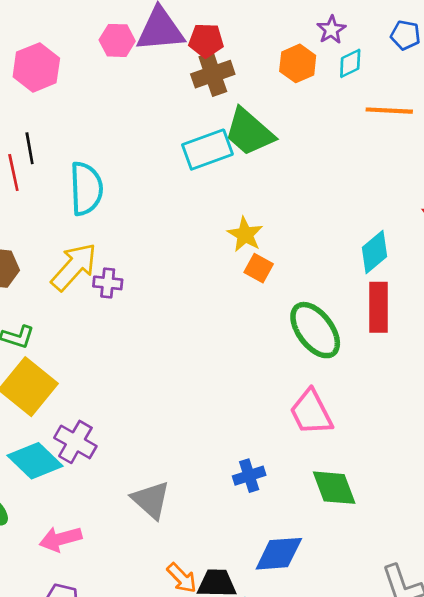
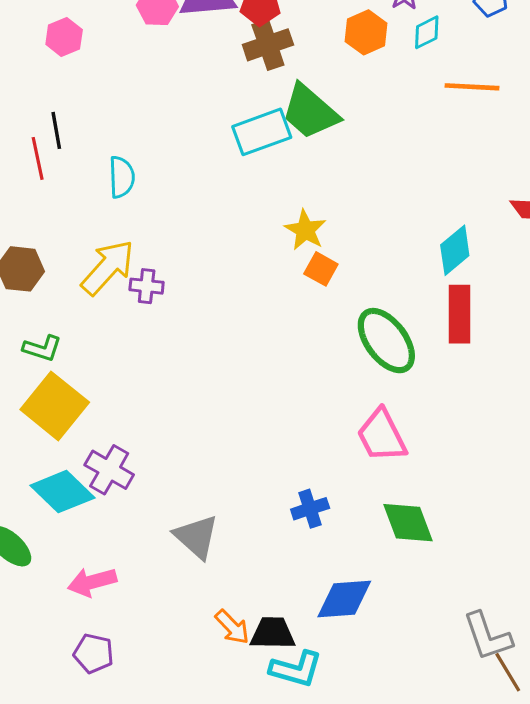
pink hexagon: (36, 67) -> (64, 37), size x0.7
cyan semicircle: (86, 189) -> (122, 177), size x0.7

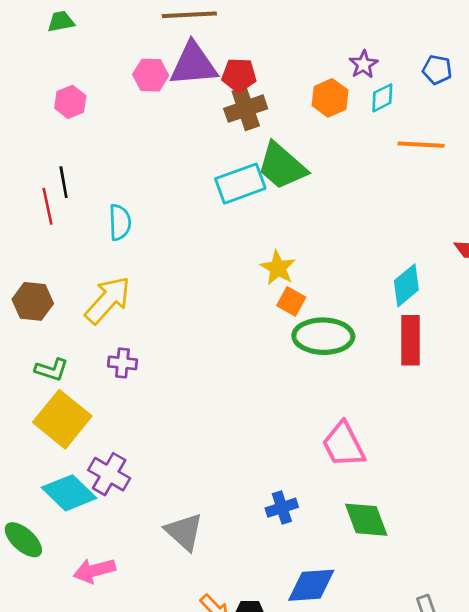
purple cross: (147, 286) -> (122, 363), moved
green ellipse: (386, 341) -> (323, 336), moved, turned -52

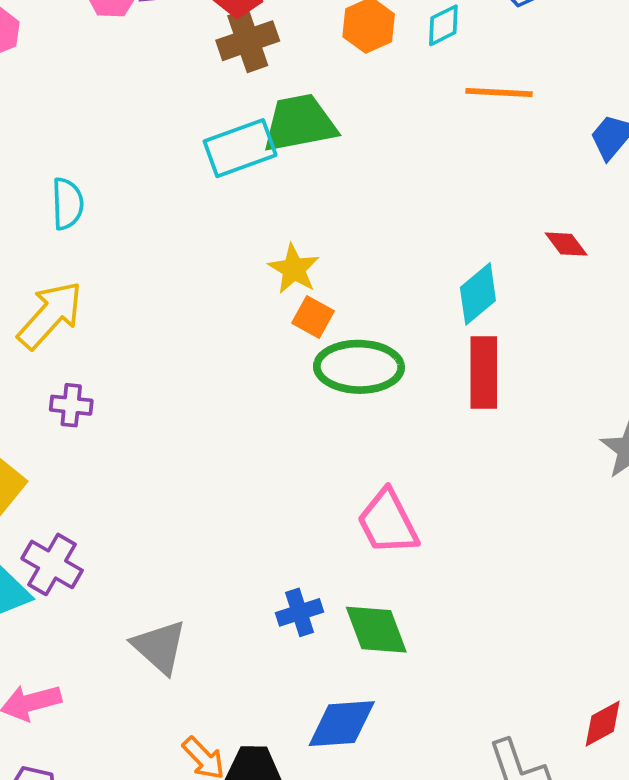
green trapezoid: (282, 166) -> (300, 123), turned 128
green diamond: (366, 520) -> (376, 630), moved

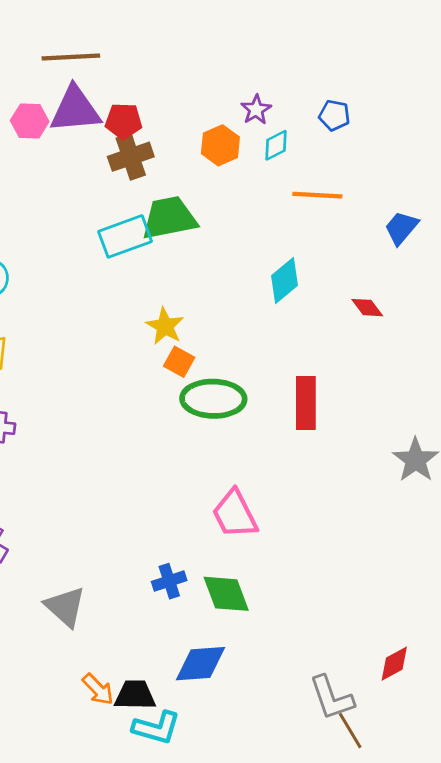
cyan diamond: (478, 294) -> (285, 281), moved

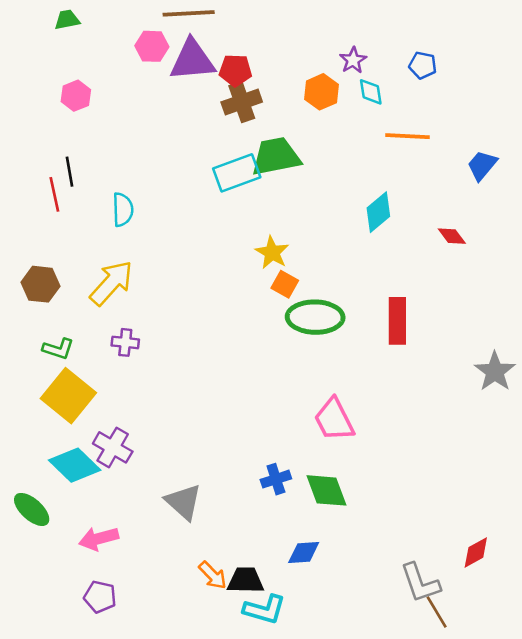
pink hexagon: (30, 121) -> (152, 46), moved
cyan diamond: (276, 145) -> (371, 92), turned -72
blue diamond: (201, 664) -> (304, 552), size x0.7

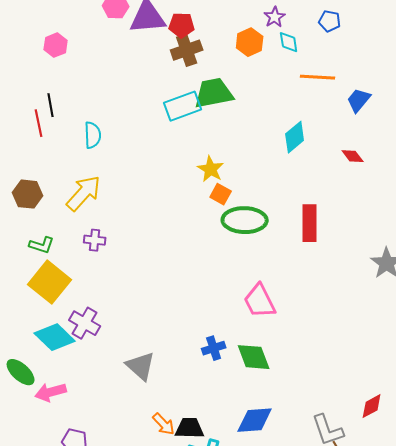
blue trapezoid: (482, 165) -> (359, 100), moved
pink arrow: (99, 539) -> (51, 392), moved
blue diamond: (304, 552) -> (255, 420), moved, size x1.4

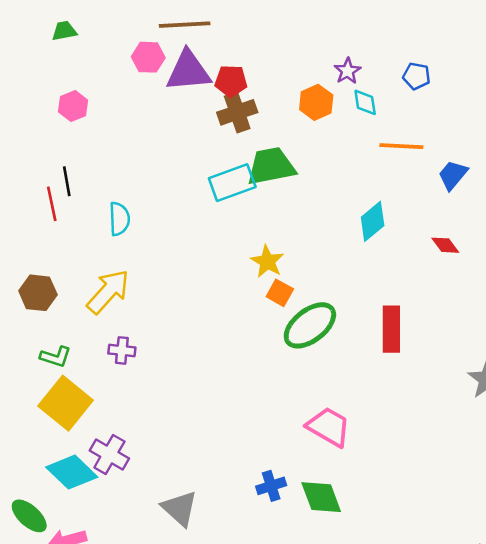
green ellipse: (245, 220) -> (310, 325), turned -39
pink trapezoid: (260, 301) -> (329, 427), turned 147

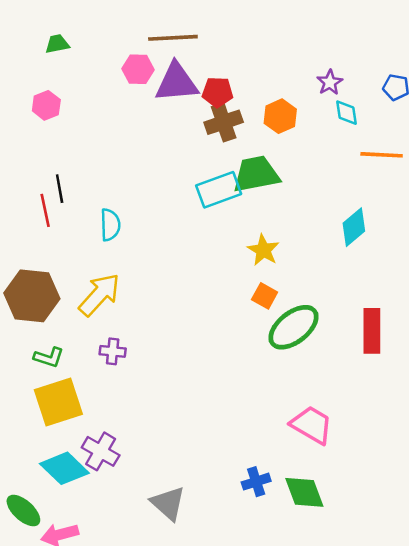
orange hexagon: (316, 102) -> (280, 116), moved
pink hexagon: (73, 106) -> (46, 105), moved
yellow star: (267, 261) -> (263, 250), moved
brown hexagon: (38, 293) -> (32, 296), size x1.5
yellow square: (66, 403) -> (58, 402), turned 33

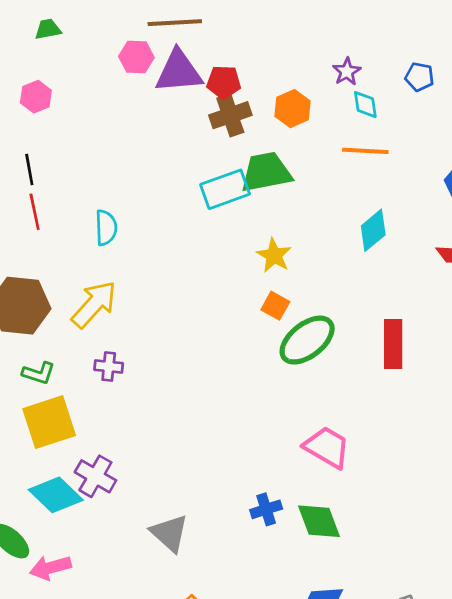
orange line: (382, 155) -> (365, 151), moved
black line: (60, 189) -> (29, 169), moved

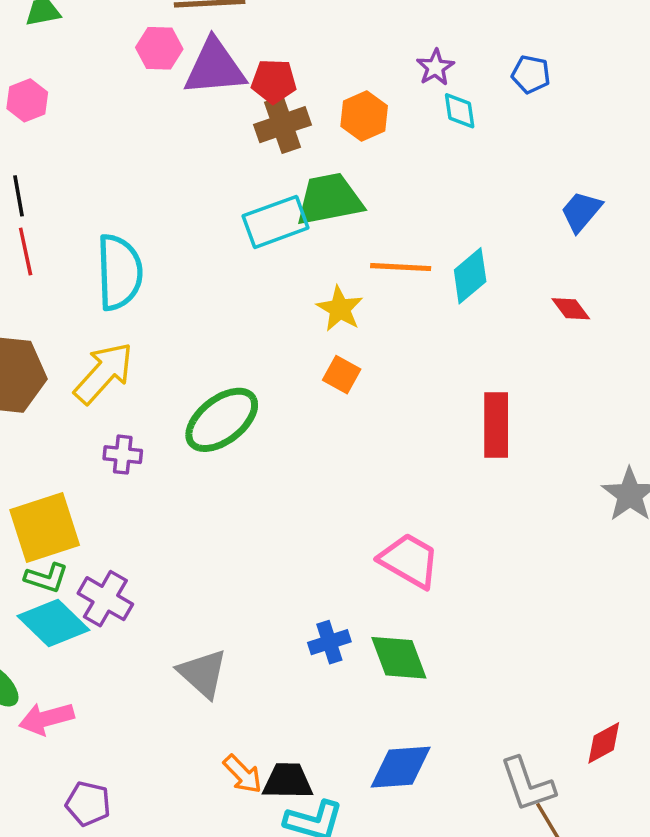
orange line: (365, 151) -> (401, 267), moved
cyan semicircle: (106, 228) -> (119, 272), size x1.6
green ellipse: (307, 340) -> (222, 420), moved
green L-shape: (39, 373) -> (46, 578), moved

